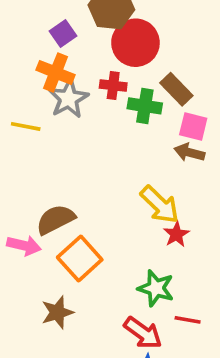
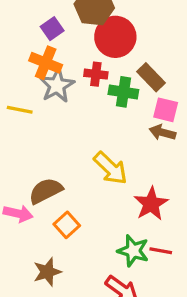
yellow arrow: (160, 205) -> (110, 168), moved
red star: (176, 234) -> (151, 204), size x1.5
orange square: (80, 258) -> (67, 225), size x0.7
red line: (188, 320) -> (161, 251), moved

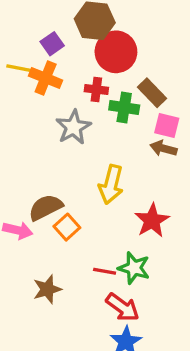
gray star: (57, 85) -> (73, 127), moved
yellow line: (20, 110) -> (19, 68), moved
yellow arrow: (110, 168) -> (111, 184), turned 60
orange square: (67, 225) -> (67, 227), moved
red line: (161, 251) -> (105, 271), moved

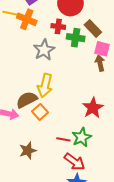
brown arrow: (163, 148) -> (100, 63), turned 63
yellow arrow: (111, 184) -> (45, 85), moved
green star: (134, 268) -> (82, 137), turned 30

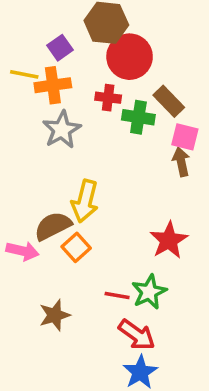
orange cross: (27, 19) -> (53, 85), turned -30
gray star: (44, 50) -> (62, 130), moved

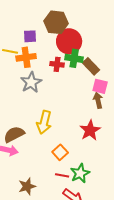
purple square: (60, 48) -> (30, 36), turned 32
green cross: (138, 117) -> (74, 58), moved
brown semicircle: (53, 226) -> (14, 134), moved
red star: (169, 240) -> (90, 130), moved
orange square: (76, 247) -> (60, 152), moved

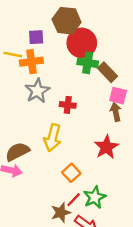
red cross: (57, 64) -> (68, 105), moved
red line: (62, 175) -> (74, 200), turned -56
brown star: (27, 186) -> (61, 213), moved

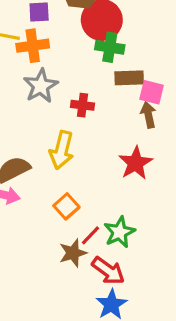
brown rectangle: (108, 72) -> (129, 78), moved, turned -48
orange square: (71, 173) -> (66, 206), moved

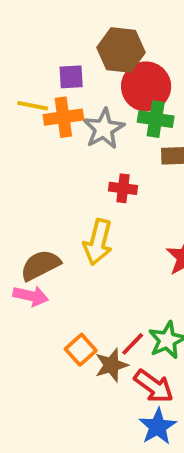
gray star: (41, 86) -> (104, 129), moved
orange square: (66, 206) -> (81, 350), moved

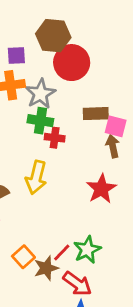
green cross: (156, 119) -> (40, 121), moved

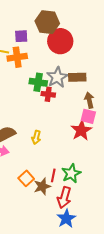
gray star: (40, 94) -> (57, 77), moved
pink square: (116, 126) -> (88, 116), moved
yellow arrow: (36, 177) -> (36, 137), moved, size x0.6
red line: (62, 252) -> (53, 175), turned -32
red arrow: (77, 284) -> (64, 197), turned 70

